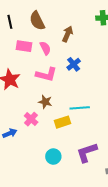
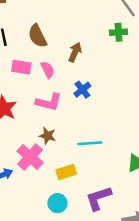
pink cross: (31, 119) -> (30, 157), size x1.5
yellow rectangle: (62, 122) -> (66, 172), moved

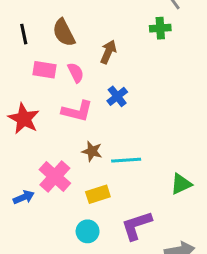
brown star: (47, 136) -> (92, 151), moved

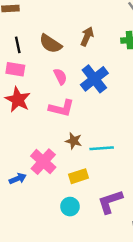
brown semicircle: (64, 33) -> (51, 44), turned -30
brown arrow: (108, 52) -> (87, 36), moved
pink rectangle: (45, 70) -> (15, 69), moved
blue cross: (117, 96) -> (94, 79), moved, size x1.6
red star: (24, 119) -> (18, 100), moved

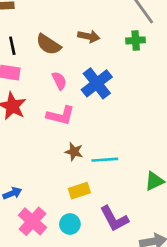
brown arrow: (87, 36) -> (89, 36), turned 78
pink cross: (43, 162) -> (32, 221), moved
purple L-shape: (110, 202) -> (114, 219), turned -100

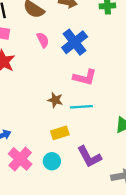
pink L-shape: (61, 115) -> (85, 77), moved

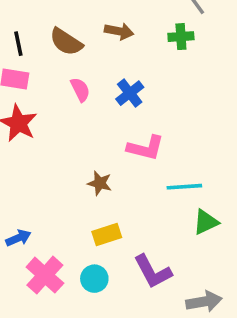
blue cross: (75, 42) -> (130, 93), size x0.7
cyan line: (81, 107) -> (184, 187), moved

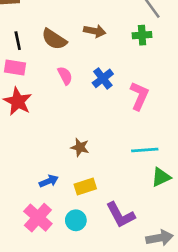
pink L-shape: (146, 148) -> (139, 96), moved, turned -80
blue arrow: (18, 238) -> (49, 181), moved

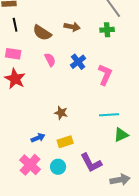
black line: (18, 41) -> (15, 25), moved

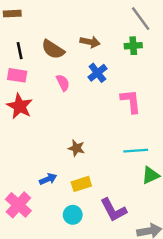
black line: (15, 25) -> (20, 51), moved
blue cross: (78, 62) -> (97, 73), moved
pink L-shape: (105, 75) -> (131, 101), turned -30
pink cross: (30, 165) -> (18, 205), moved

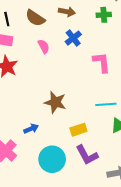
brown star: (76, 148) -> (55, 102), size x1.5
yellow rectangle: (81, 184) -> (78, 130), moved
cyan circle: (73, 215) -> (52, 159), size x1.6

